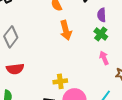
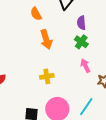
yellow cross: (60, 81) -> (47, 76), moved

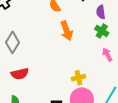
yellow cross: (47, 76) -> (79, 78), moved

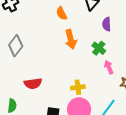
green cross: (102, 31) -> (99, 48), moved
red semicircle: (20, 74) -> (33, 84), moved

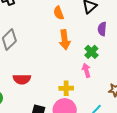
pink arrow: (109, 67) -> (86, 70), moved

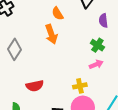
orange arrow: (65, 40) -> (51, 34), moved
pink arrow: (86, 70) -> (96, 64), turned 96

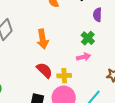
orange arrow: (51, 34) -> (43, 39), moved
red semicircle: (35, 86) -> (45, 70), moved, turned -132

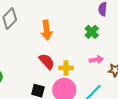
pink arrow: (84, 57) -> (96, 60), moved

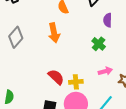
orange arrow: (47, 30) -> (54, 33), moved

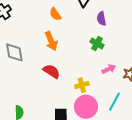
gray diamond: (16, 37) -> (14, 52), turned -40
red semicircle: (56, 77) -> (52, 71), moved

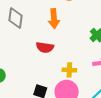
red semicircle: (52, 71) -> (45, 47), turned 138

